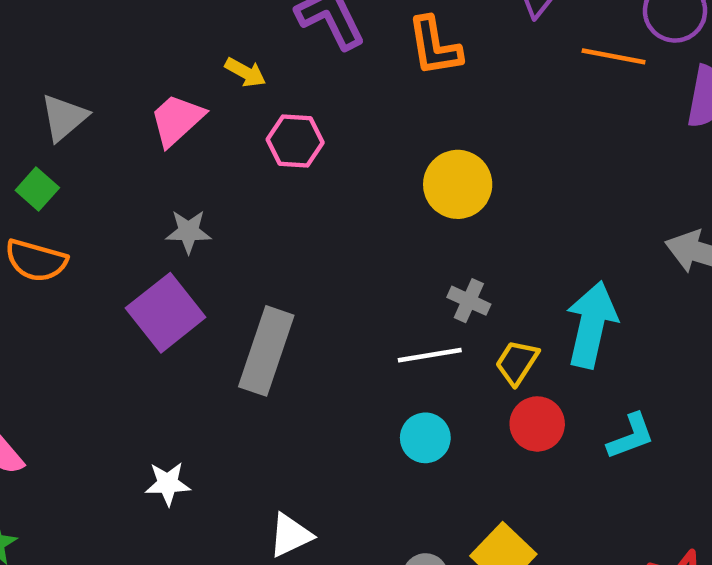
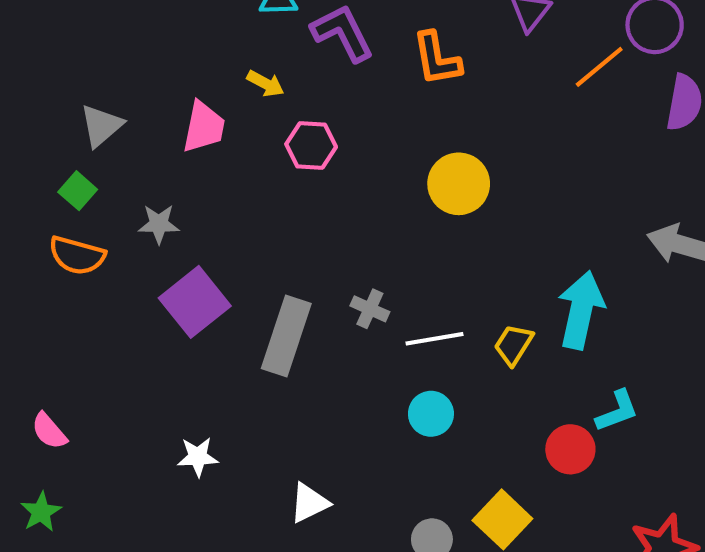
orange line: (614, 56) -> (599, 67), turned -50
pink trapezoid: (177, 120) -> (204, 127), turned 144
gray star: (188, 231) -> (159, 224), moved
gray cross: (469, 301) -> (370, 309), moved
red circle: (537, 424) -> (570, 449), moved

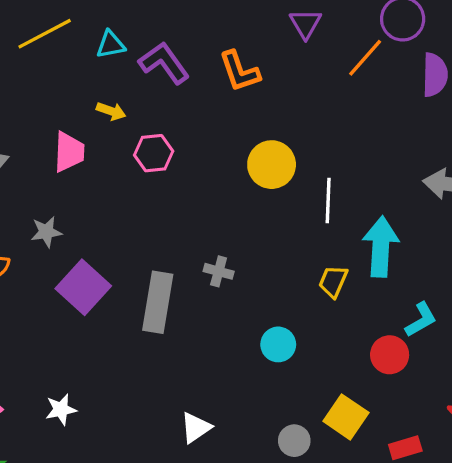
white line: (434, 339) -> (328, 201), moved, turned -69
white star: (198, 457) -> (61, 409), moved

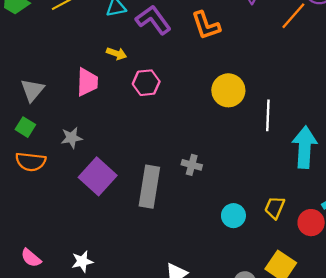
yellow trapezoid: (333, 281) -> (275, 208), moved

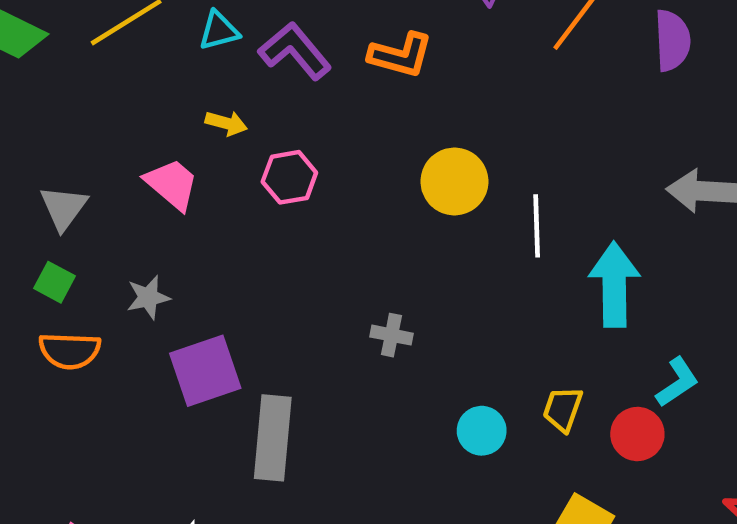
orange L-shape: (206, 25) -> (401, 55), turned -52
pink trapezoid: (87, 82) -> (172, 184), turned -48
purple square: (98, 176) -> (205, 371), turned 33
gray rectangle: (149, 187) -> (273, 438), moved

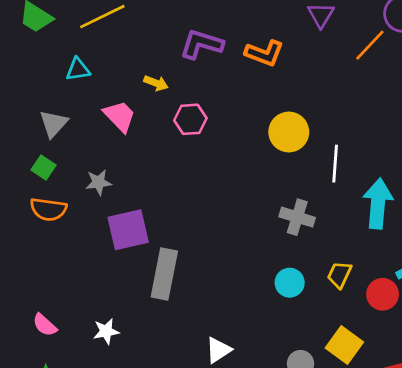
cyan triangle: (219, 31) -> (78, 69), moved
purple L-shape: (295, 51) -> (202, 44), turned -39
gray cross: (391, 335) -> (297, 217), moved, size x1.4

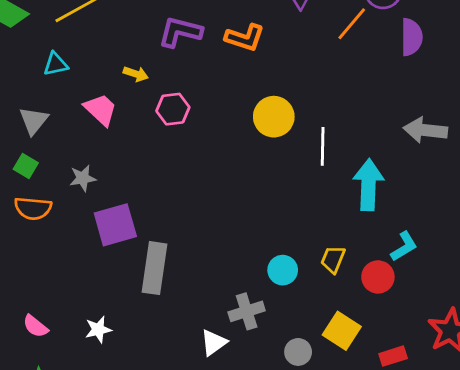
gray cross: (297, 217) -> (247, 311), moved, turned -32

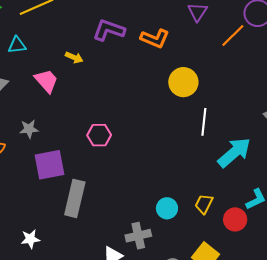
pink hexagon: (173, 109) -> (99, 135), moved
yellow circle: (274, 117) -> (183, 82), moved
cyan arrow: (368, 185) -> (234, 152), turned 42

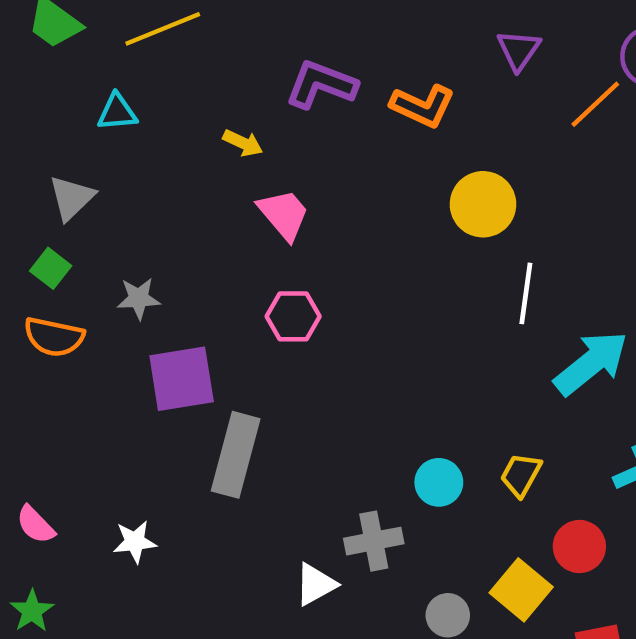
pink trapezoid: (46, 81) -> (284, 214), moved
red circle: (235, 219) -> (579, 547), moved

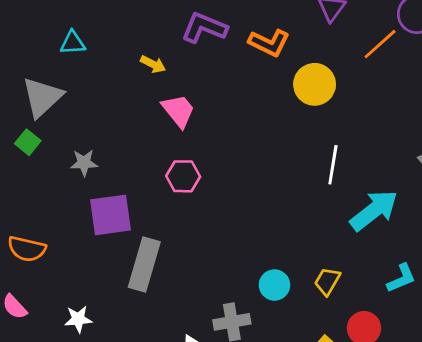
gray triangle: (72, 198) -> (42, 97), size x1.4
yellow circle: (483, 204) -> (315, 84), moved
orange semicircle: (54, 337) -> (27, 249), moved

